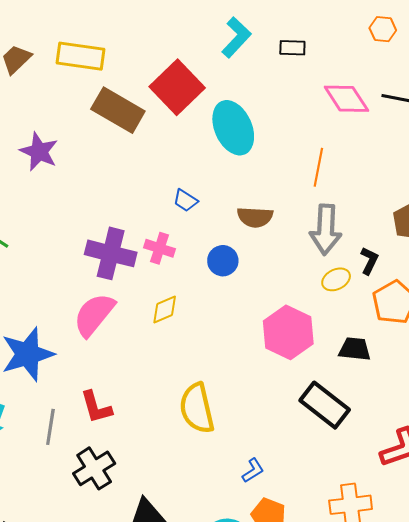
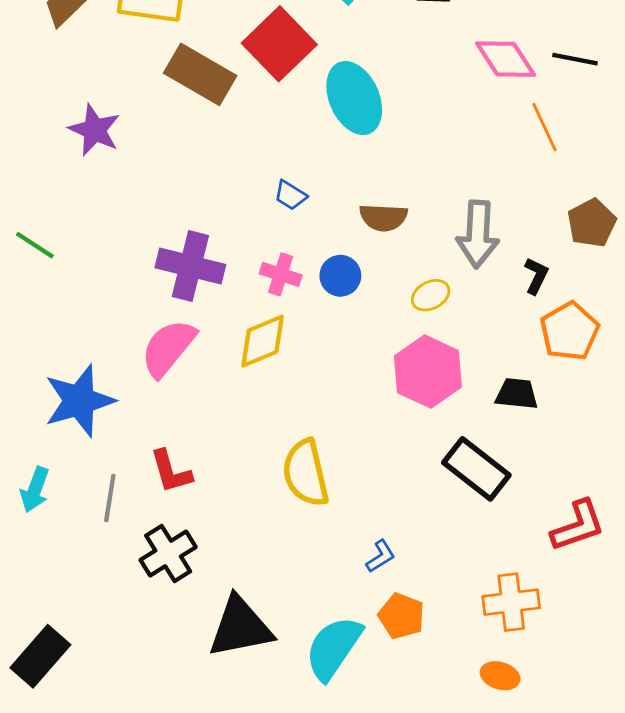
orange line: (318, 167) -> (544, 127), moved, turned -36
pink cross: (159, 248) -> (281, 274), moved
yellow ellipse: (336, 279) -> (431, 295), moved
yellow diamond: (165, 310) -> (263, 341), size x1.4

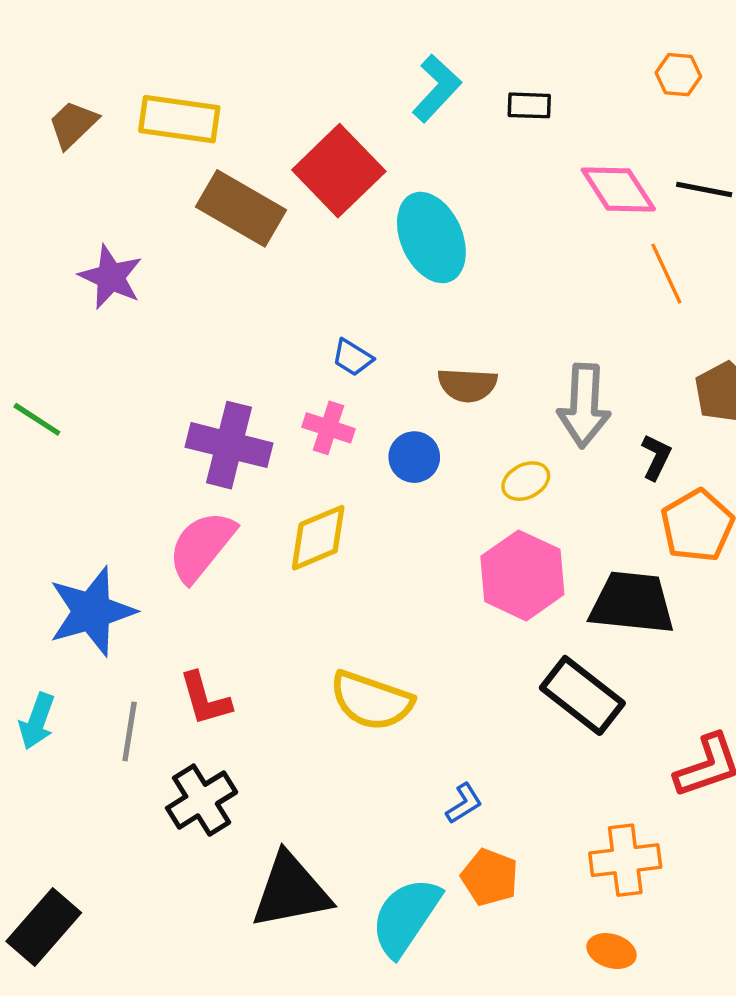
pink cross: (281, 274) -> (328, 428), moved
black trapezoid: (517, 394) -> (632, 603), size x1.6
yellow semicircle: (306, 473) -> (371, 701), turned -58

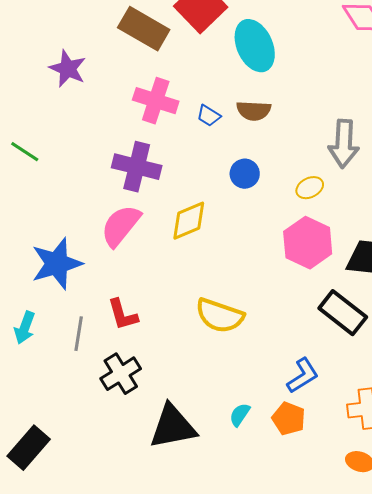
brown semicircle: (467, 385) -> (254, 111), moved
pink cross: (328, 428) -> (156, 101), moved, size x1.5
blue L-shape: (464, 804) -> (303, 376), moved, size x1.5
cyan semicircle: (406, 917) -> (240, 415), moved, size x0.5

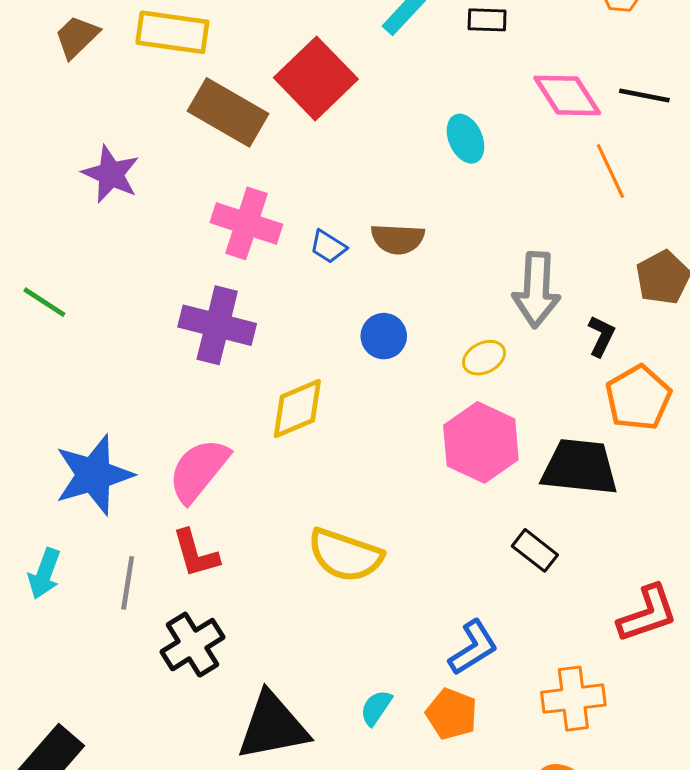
cyan ellipse: (255, 46) -> (465, 139), moved, size x0.6
pink semicircle: (121, 226) -> (199, 470), moved
black rectangle: (343, 313) -> (535, 550), size x0.6

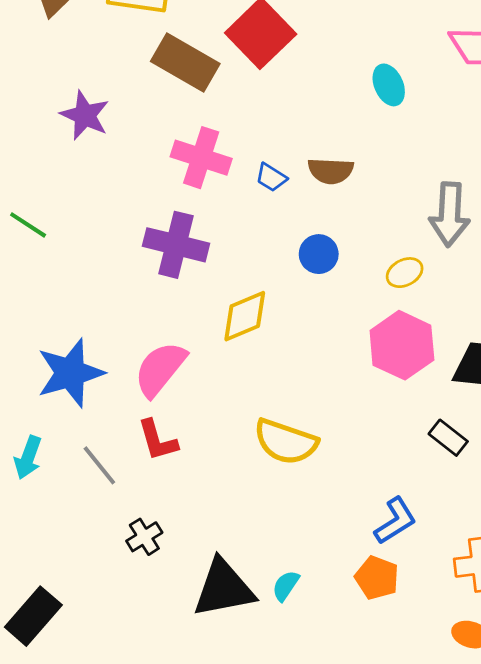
gray line: (128, 583) -> (99, 465), turned -48
black cross: (192, 645) -> (144, 537), moved, size x0.7
cyan semicircle: (376, 708) -> (286, 586), moved

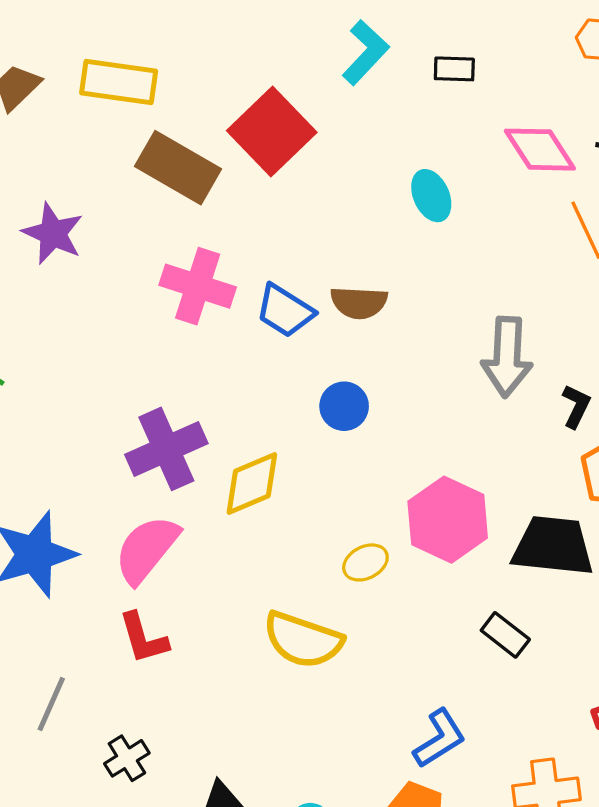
blue trapezoid: (271, 177) -> (285, 311), size x1.5
purple cross: (176, 245) -> (166, 449), moved, turned -38
yellow ellipse: (405, 273) -> (365, 562), moved
gray line: (99, 465) -> (51, 704), moved, turned 63

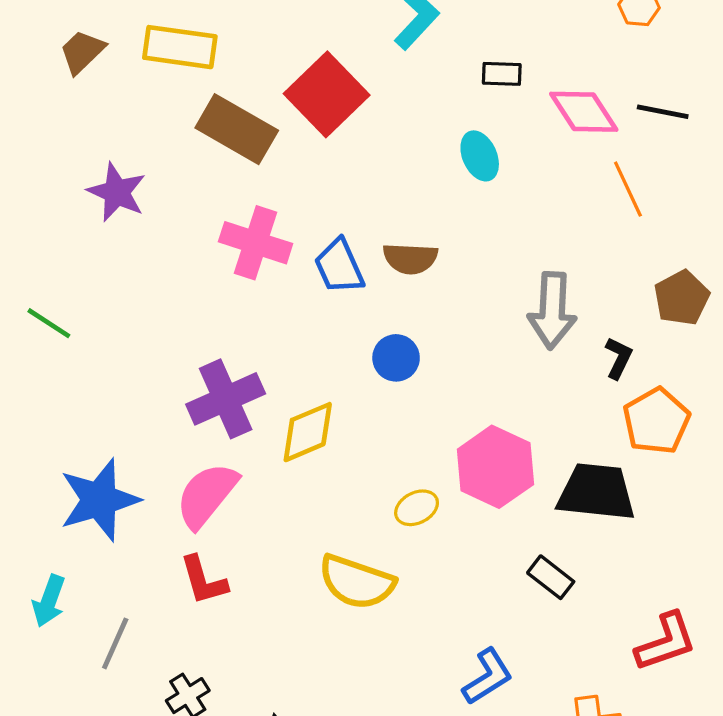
black rectangle: (454, 69) -> (502, 74), moved
blue trapezoid: (285, 311) -> (339, 266), turned 34

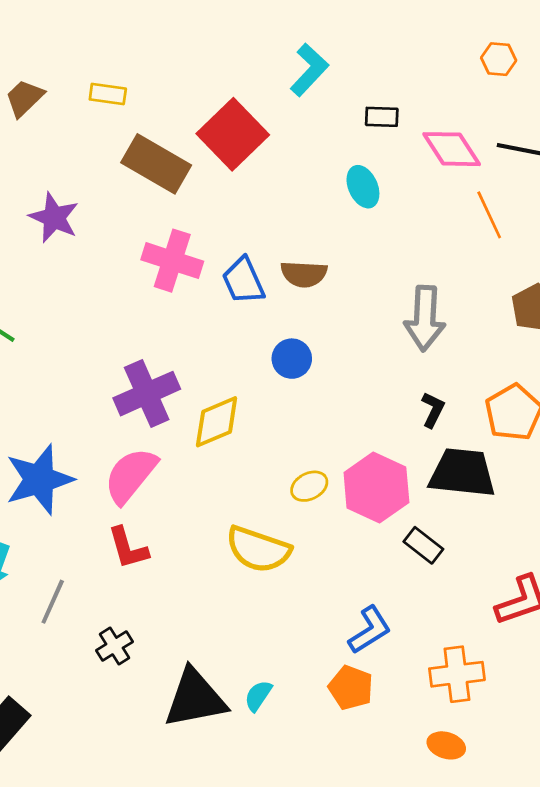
yellow rectangle: (180, 47) -> (108, 94), size x0.6
black L-shape: (618, 358) -> (433, 410), moved
pink hexagon: (495, 467) -> (376, 488), moved

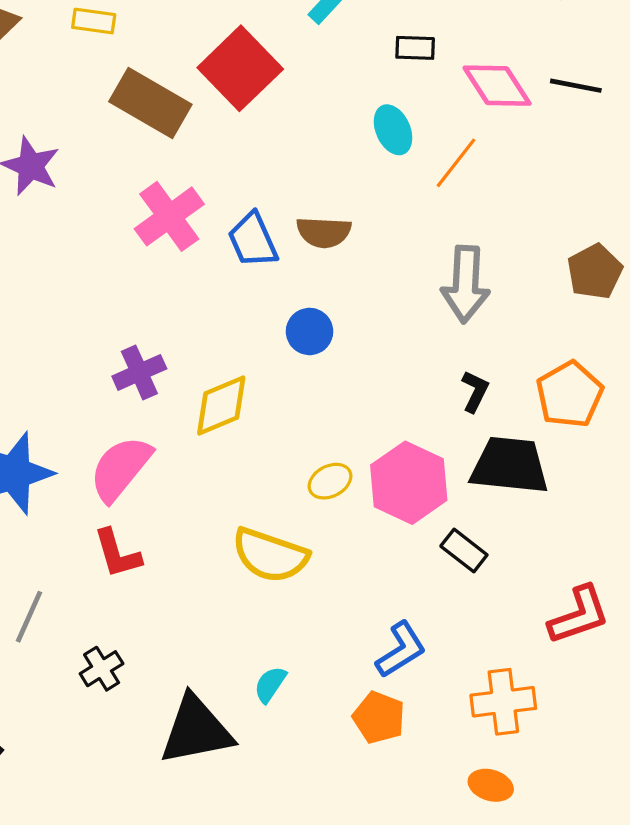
orange line: (489, 215) -> (456, 163), moved, turned 63
pink cross: (172, 261) -> (169, 216), turned 36
purple cross: (147, 394) -> (139, 372), size x0.7
cyan semicircle: (258, 696) -> (270, 684), moved

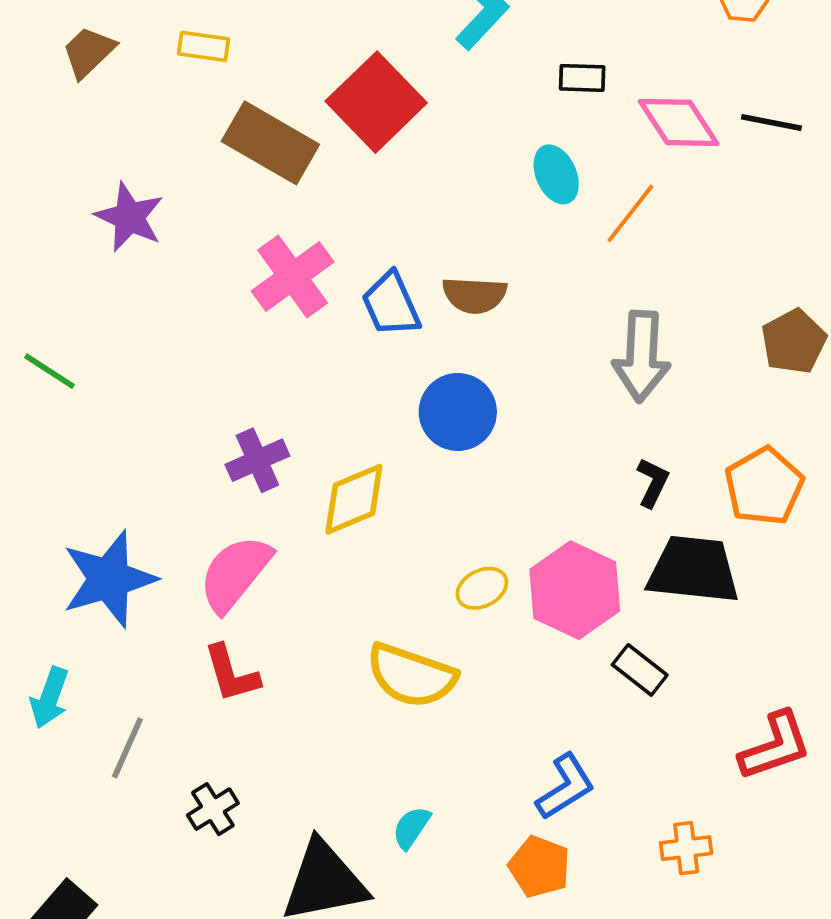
blue circle: (310, 331) -> (458, 412), size x1.4
orange cross: (503, 702) -> (686, 848), size x0.7

